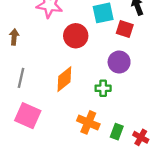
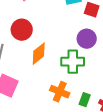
red circle: (76, 36) -> (22, 30), moved
green cross: (103, 88) -> (73, 62), size x1.6

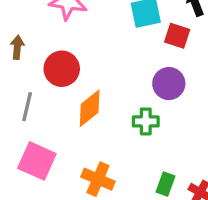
green cross: (73, 62) -> (146, 121), size x0.7
orange cross: (60, 92) -> (98, 179), moved

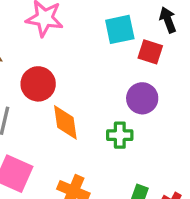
orange diamond: (90, 108) -> (65, 122), turned -60

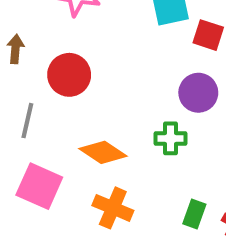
orange diamond: (65, 122) -> (103, 152), moved, turned -48

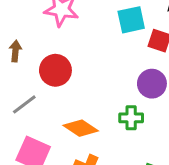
gray line: (27, 121) -> (24, 104), turned 40

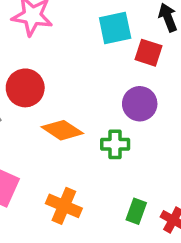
orange diamond: (81, 128) -> (62, 130), moved

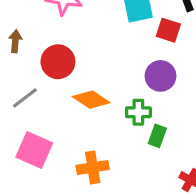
orange cross: (64, 206) -> (93, 167), turned -32
green rectangle: (136, 211) -> (157, 136), moved

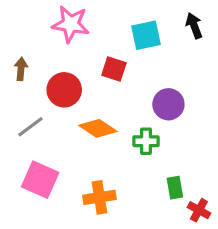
red square: (168, 30) -> (114, 69), moved
green rectangle: (157, 136) -> (175, 188), moved, turned -30

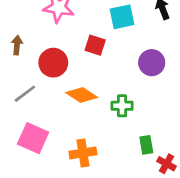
purple circle: (168, 104) -> (152, 63), moved

